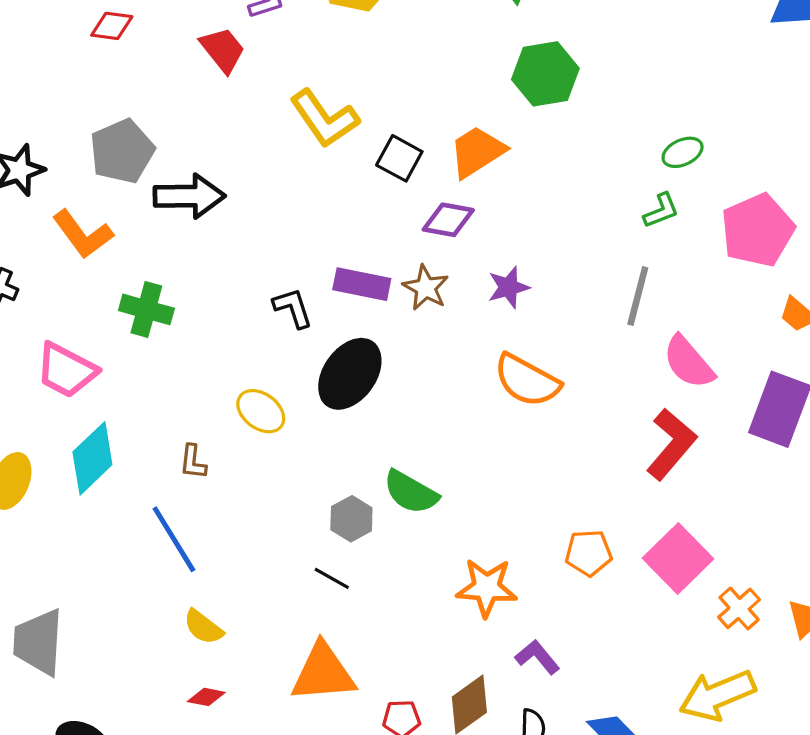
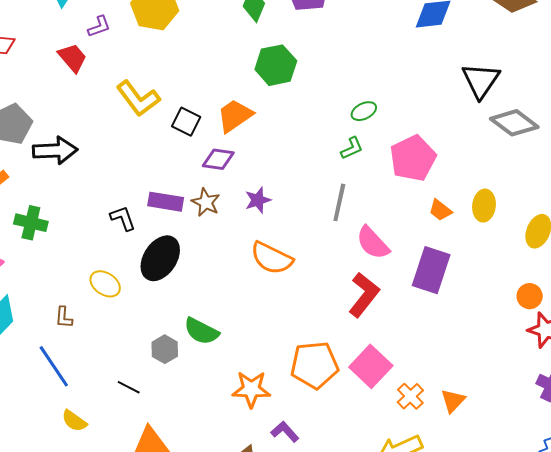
orange pentagon: (589, 553) -> (314, 365), size x1.6
black line: (332, 578) -> (129, 387), moved

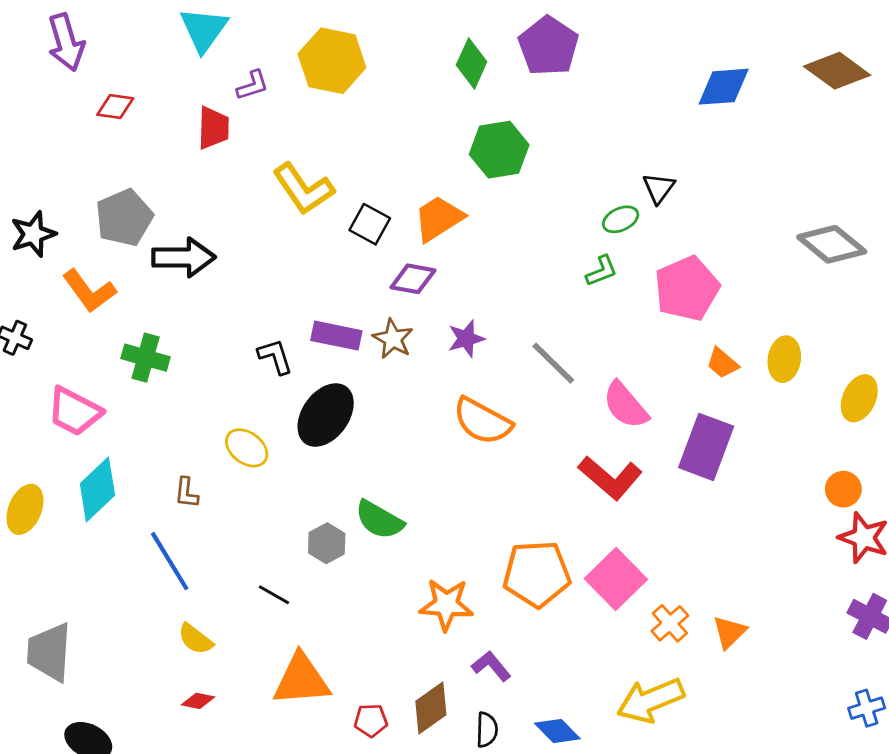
red trapezoid: (73, 58) -> (213, 128), turned 40
black triangle: (481, 80) -> (659, 188), moved, size x0.6
gray line: (339, 202) -> (553, 363), moved, turned -60
red L-shape: (364, 295) -> (610, 478), turned 90

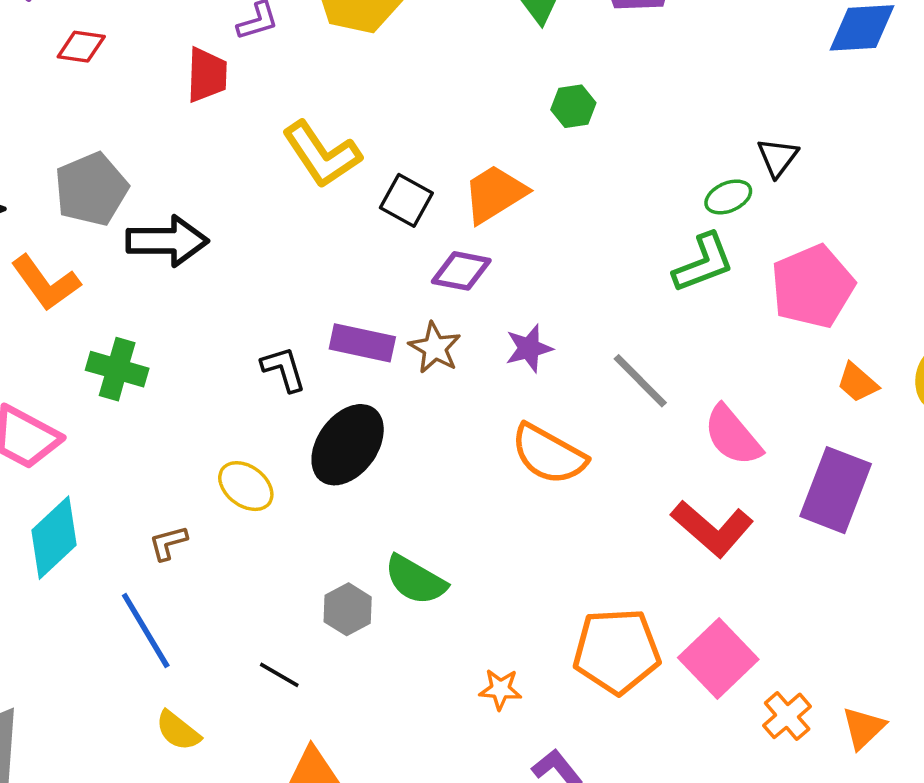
green hexagon: (499, 150) -> (573, 106), size x0.6
green L-shape: (602, 271) -> (703, 263), size x1.5
brown L-shape: (186, 493) -> (168, 543), turned 68
orange star: (446, 604) -> (500, 689), size x0.6

